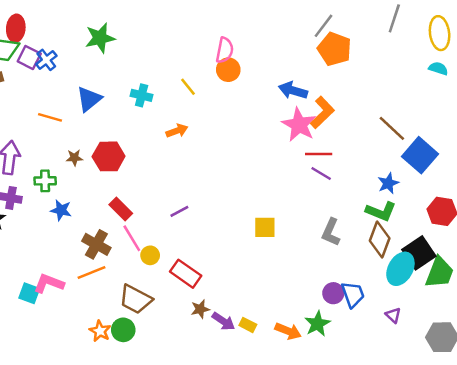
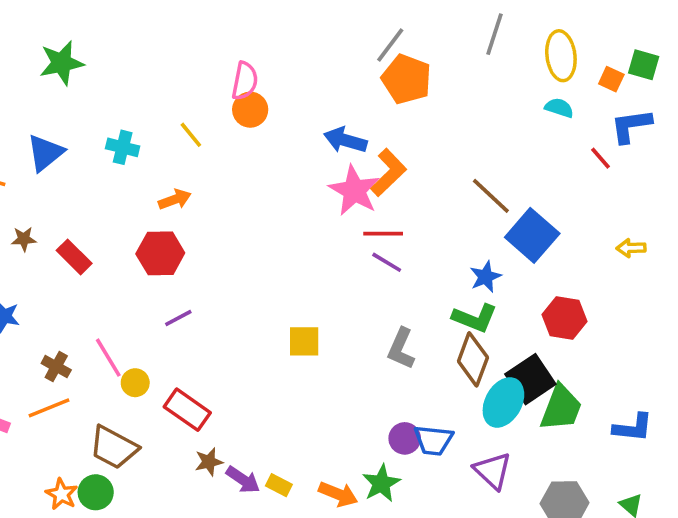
red hexagon: (109, 156) -> (160, 253), moved
red rectangle: (121, 209) -> (74, 257), moved
brown cross: (96, 244) -> (56, 367), size x0.7
blue trapezoid: (353, 294) -> (433, 440), turned 116
purple triangle: (393, 315) -> (493, 471), size x1.6

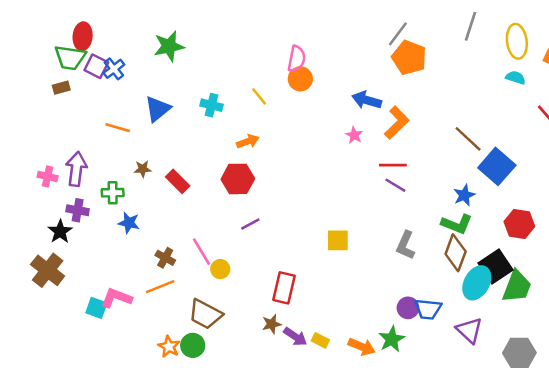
pink star: (354, 190) -> (354, 135), moved, size x0.5
red rectangle: (187, 410) -> (284, 288), moved, turned 68

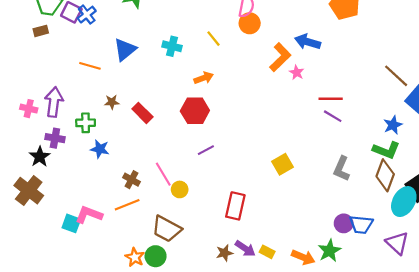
orange L-shape: (397, 123) -> (280, 57), moved
yellow square: (338, 240) -> (282, 164), turned -30
brown star: (272, 324) -> (224, 253), moved

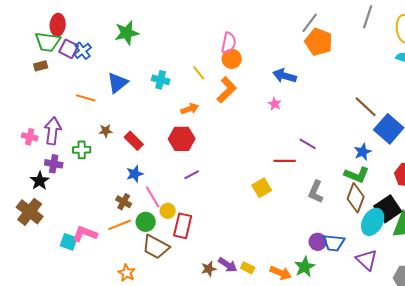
orange L-shape: (280, 57) -> (227, 90), moved
red line: (331, 99) -> (285, 161), moved
blue star: (100, 149) -> (135, 174), moved, turned -30
red rectangle: (235, 206) -> (183, 226), moved
green circle: (156, 256) -> (146, 222), moved

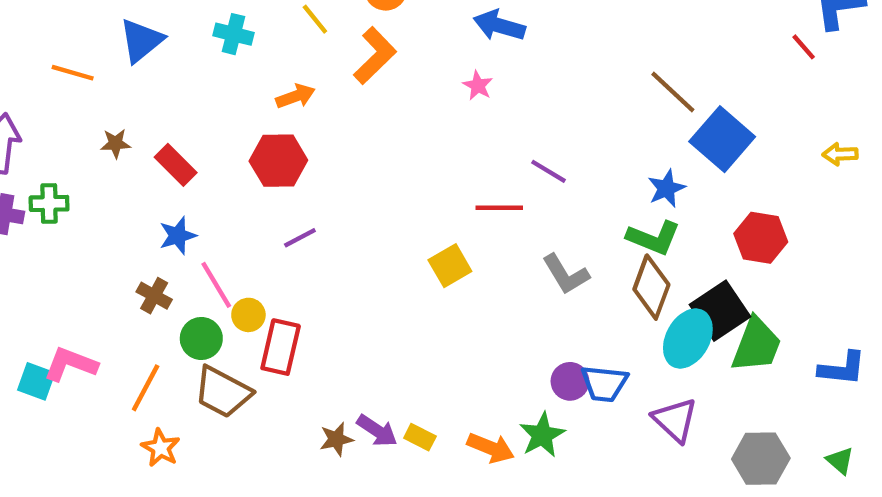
green cross: (82, 150) -> (49, 203), moved
gray L-shape: (316, 192) -> (566, 274), turned -55
orange line: (120, 225) -> (146, 388), moved, turned -40

